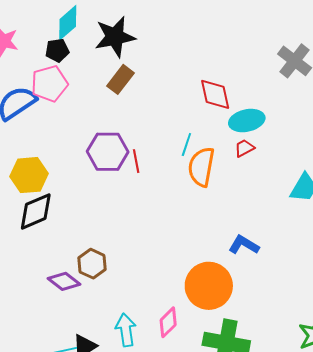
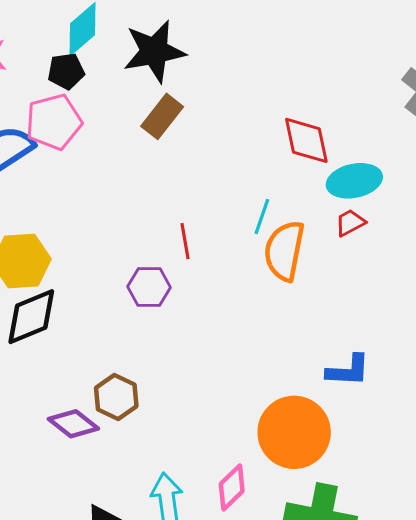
purple hexagon: (108, 152) -> (149, 287), moved, size x0.7
blue L-shape: (244, 245) -> (348, 370), turned 152

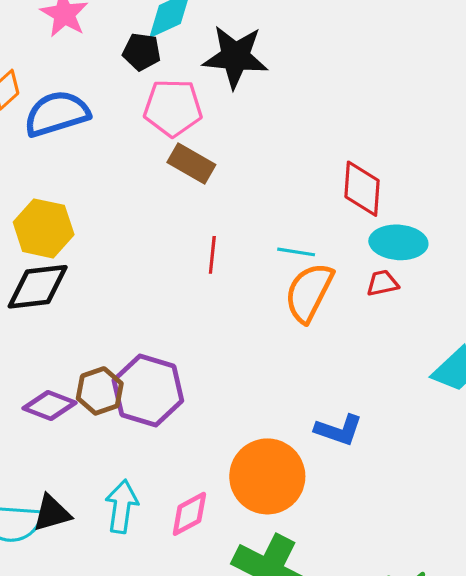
brown rectangle: (162, 116) -> (191, 164), moved, turned 66
pink pentagon: (54, 122) -> (173, 108), moved
cyan line: (262, 217) -> (296, 252), turned 64
purple hexagon: (149, 287) -> (148, 390), moved, size x1.6
purple diamond: (73, 424) -> (49, 405), turned -33

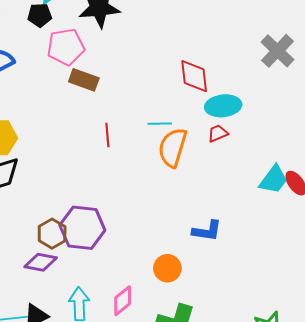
purple diamond: (49, 405) -> (41, 262), moved
orange circle: (267, 476) -> (167, 268), size x0.6

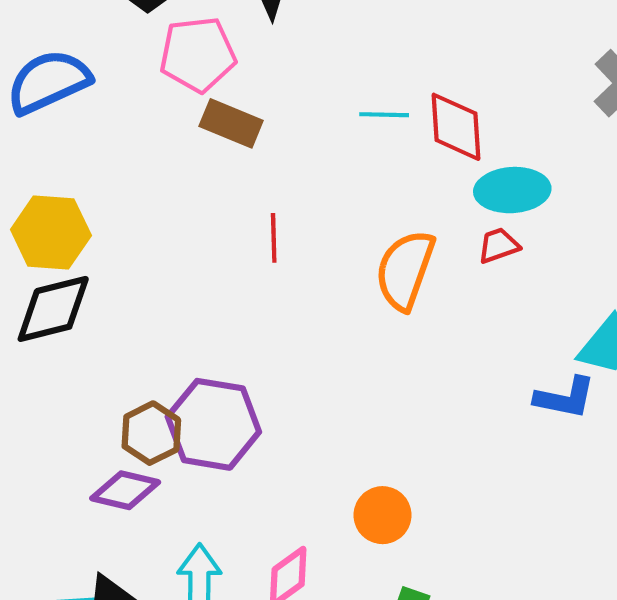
cyan line: (160, 124) -> (384, 115), moved
blue L-shape: (207, 231) -> (565, 398), moved

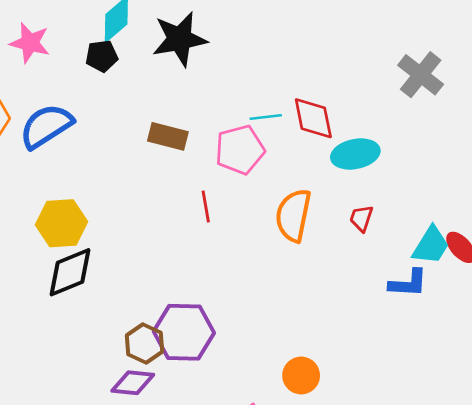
pink pentagon: (198, 54) -> (240, 150), moved
red trapezoid: (499, 245) -> (361, 218), moved, turned -44

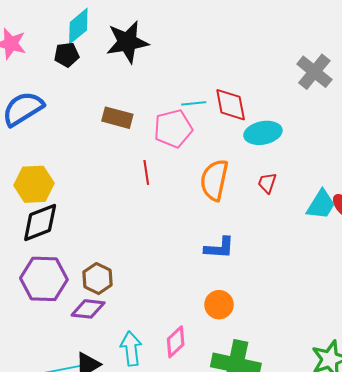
blue L-shape: (408, 283) -> (219, 248), moved
purple hexagon: (184, 332) -> (44, 279), moved

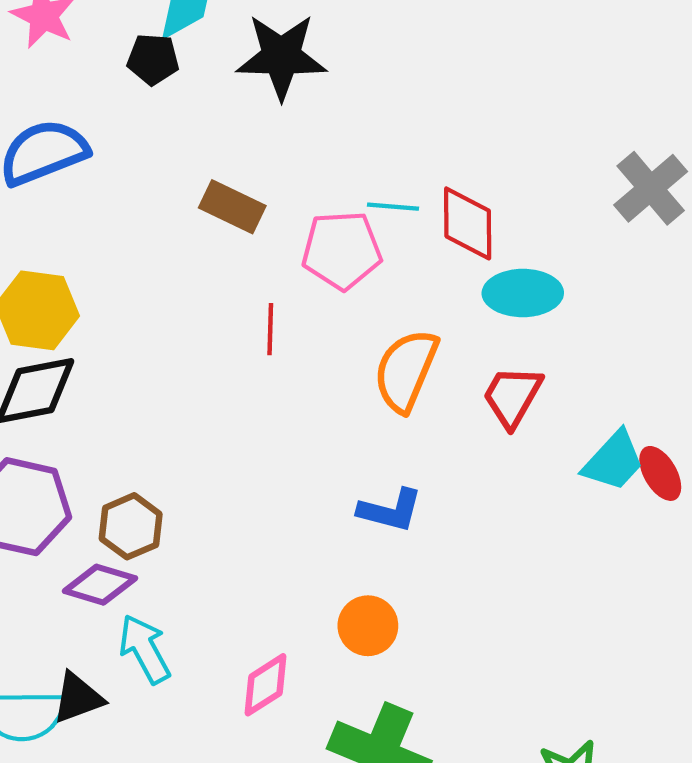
red trapezoid: (267, 183) -> (512, 396), size x1.5
cyan arrow: (131, 349) -> (145, 649), moved, turned -32

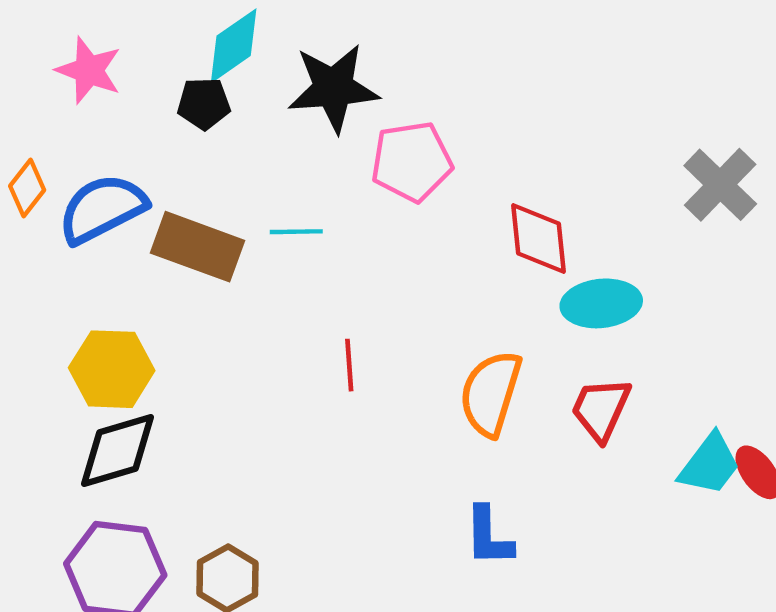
brown rectangle: (232, 207) -> (198, 247), moved, size x1.4
cyan line: (393, 207) -> (296, 232), moved
pink pentagon: (342, 250) -> (412, 162), moved
blue L-shape: (390, 510) -> (489, 536), turned 80

